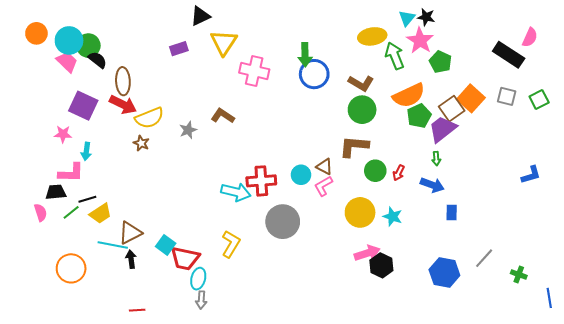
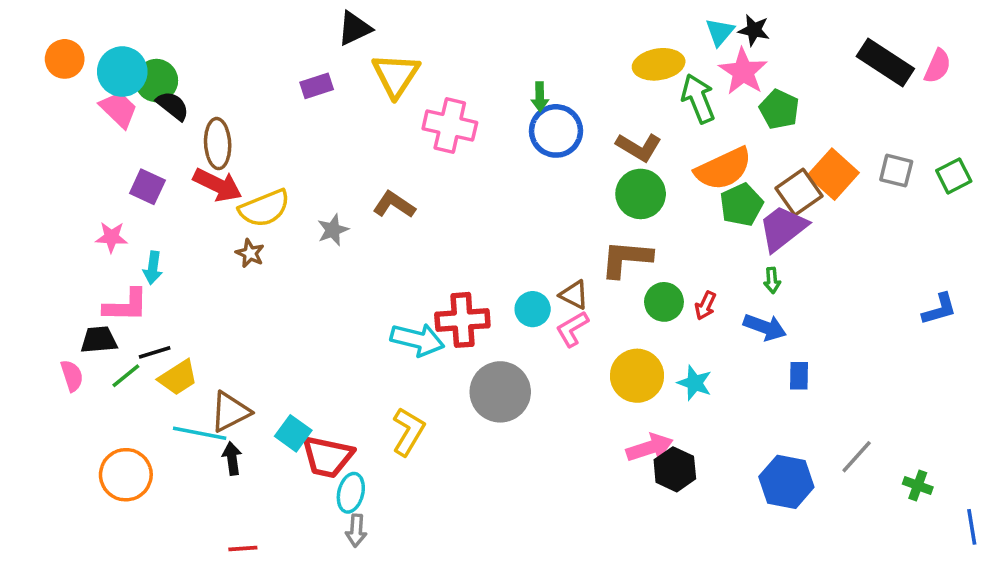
green arrow: (305, 55) -> (540, 97), size x0.7
black rectangle: (509, 55) -> (885, 63), moved
purple square: (83, 106) -> (147, 187), size x0.7

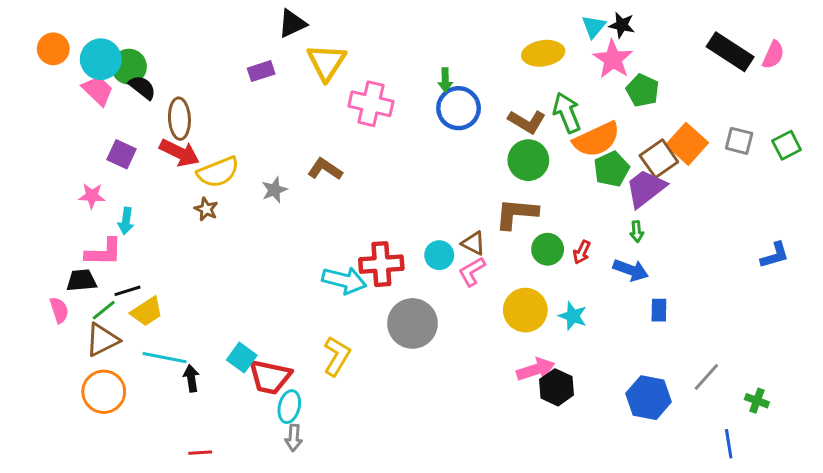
green arrow: (698, 99) -> (567, 113), moved
brown triangle: (230, 412) -> (102, 340), moved
blue line: (972, 527) -> (729, 444), moved

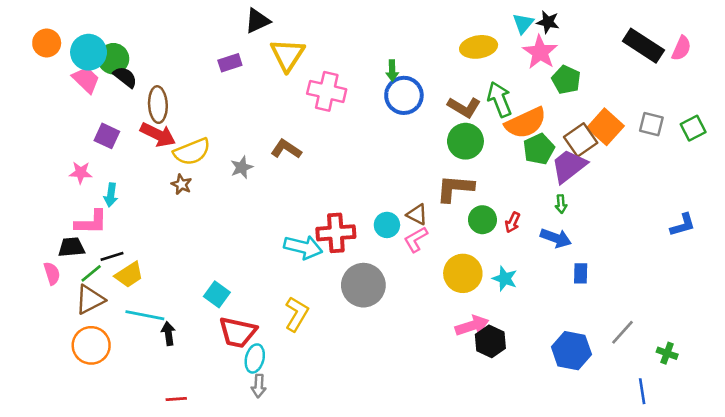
cyan square: (242, 358) -> (217, 294), moved

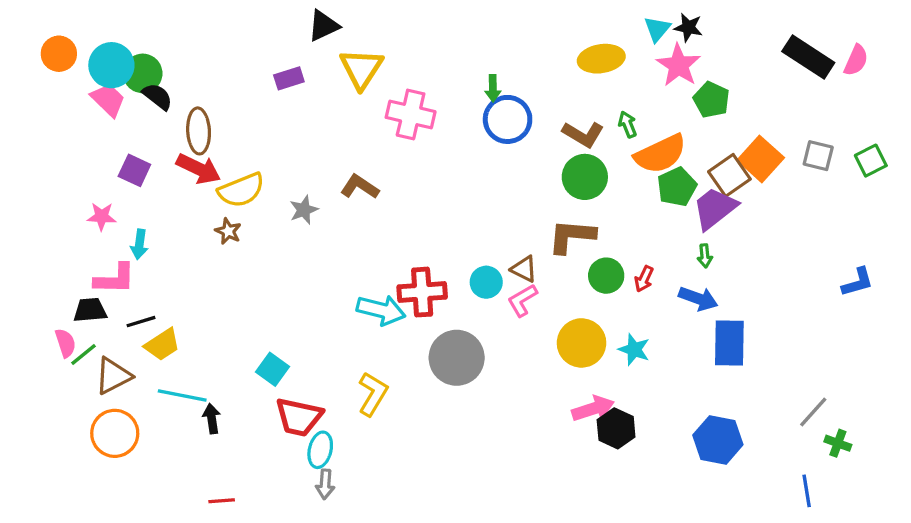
green arrow: (499, 99) -> (628, 124), size x0.6
green line: (91, 273) -> (84, 354), moved
blue rectangle: (581, 273) -> (729, 343), size x1.8
gray line: (623, 332) -> (813, 412), moved

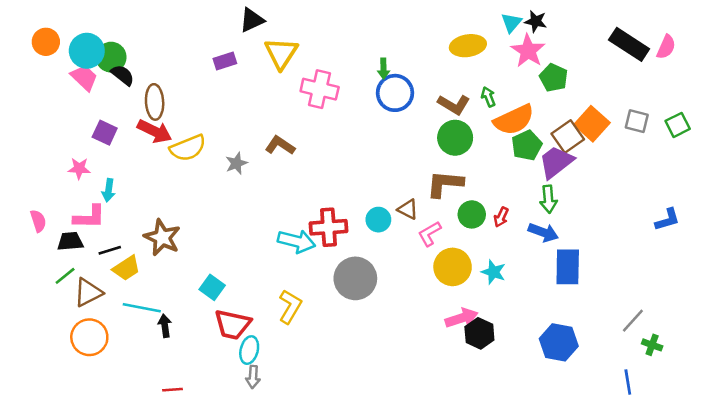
brown star: (228, 231) -> (162, 237), moved, size x1.8
green arrow: (705, 256) -> (548, 199), size x1.5
pink L-shape: (522, 300) -> (430, 234), moved
pink semicircle: (65, 343) -> (38, 221), moved

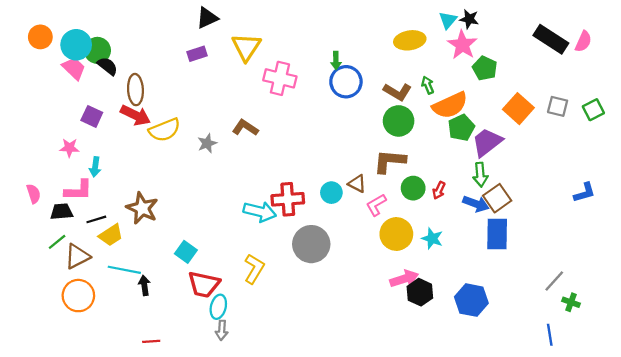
black triangle: (252, 20) -> (207, 18), moved
brown square: (568, 136) -> (497, 198), moved
blue hexagon: (559, 342) -> (471, 300), moved

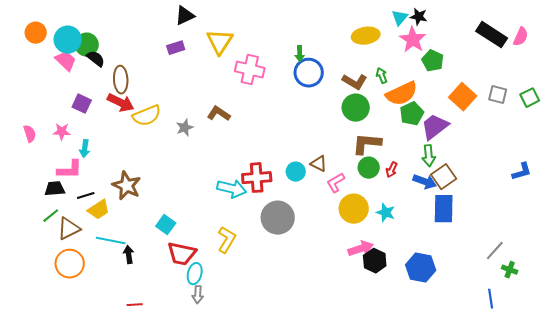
brown L-shape: (390, 161) -> (367, 144), moved
pink semicircle: (34, 194) -> (30, 134), moved

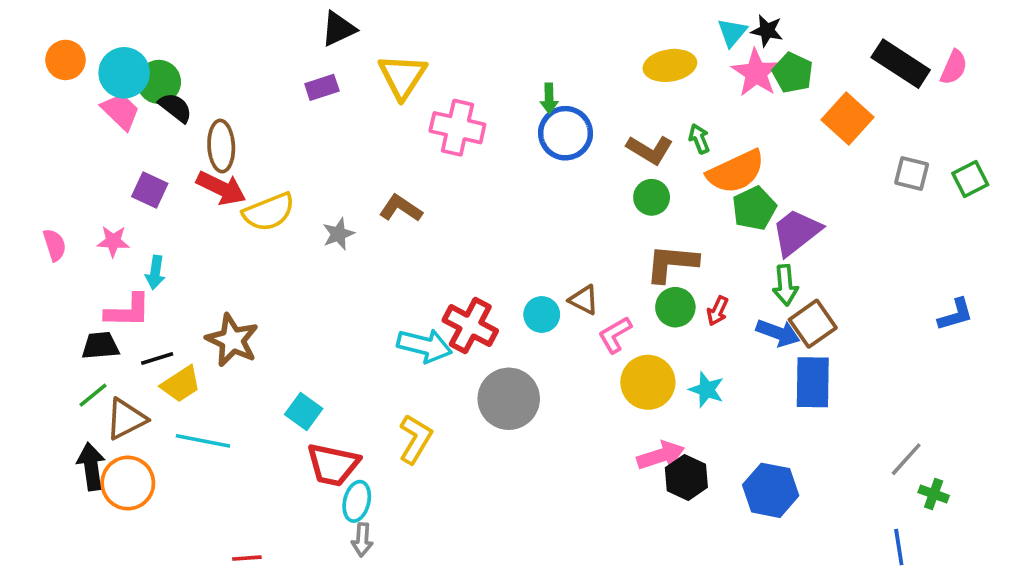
green pentagon: (433, 61) -> (793, 73), moved
orange square: (463, 97) -> (848, 119), moved
green circle: (356, 108) -> (652, 197), size x0.7
red cross: (257, 178) -> (470, 326), turned 32
black arrow: (129, 255) -> (91, 467), moved, size x1.4

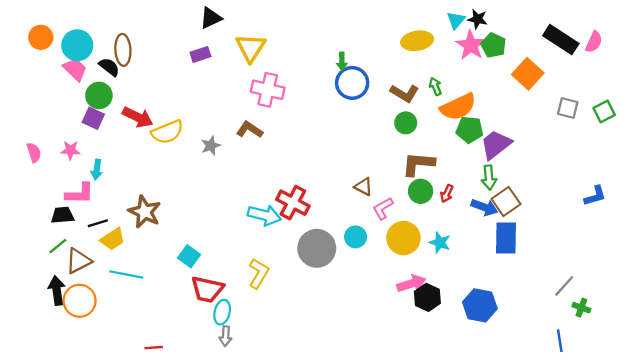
green circle: (159, 82) -> (99, 95), moved
pink cross: (457, 128) -> (268, 90), moved
brown ellipse: (221, 146) -> (123, 50), moved
green pentagon: (754, 208) -> (470, 130), turned 30
cyan circle: (542, 315) -> (356, 237), moved

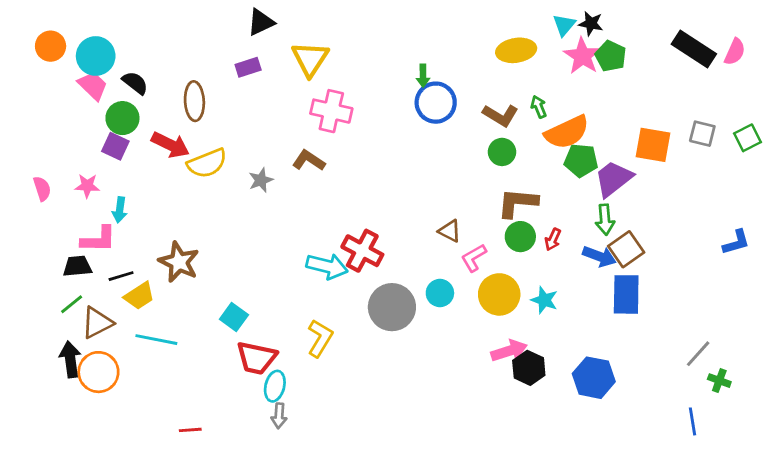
brown ellipse: (123, 50) -> (194, 101), moved
orange square: (528, 74) -> (653, 145), moved, turned -32

